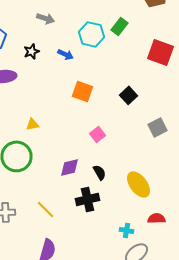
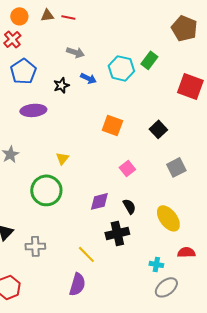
blue arrow: (66, 54) -> (88, 78), moved
yellow triangle: (32, 124) -> (62, 158), turned -40
gray square: (158, 127) -> (176, 167), moved
yellow line: (46, 209) -> (86, 254), moved

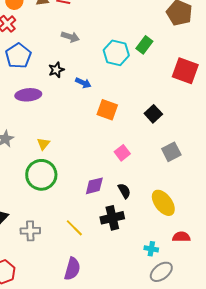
blue arrow: (88, 78) -> (83, 83), moved
yellow triangle: (62, 158) -> (43, 144), moved
yellow line: (86, 254) -> (74, 228), moved

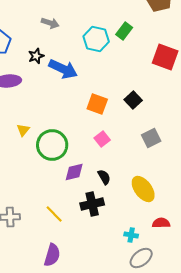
blue arrow: (83, 83) -> (63, 69), size x1.8
orange square: (107, 110) -> (97, 104), moved
green circle: (41, 175) -> (52, 145), moved

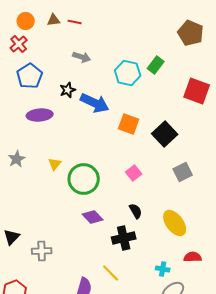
black square: (133, 100) -> (165, 134), size x1.4
orange square: (97, 104) -> (129, 124), moved
purple diamond: (74, 172) -> (93, 217), moved, turned 60
yellow line: (54, 214) -> (111, 273), moved

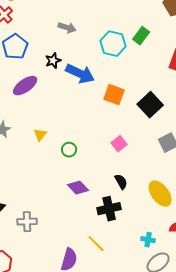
purple ellipse: (40, 115) -> (25, 86), turned -30
green circle: (84, 179) -> (69, 150), size x0.5

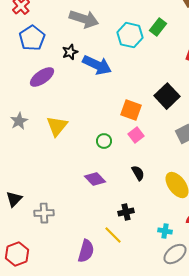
gray arrow: (67, 28) -> (84, 19), size x1.6
orange square: (114, 95) -> (131, 110), moved
yellow triangle: (40, 135) -> (57, 126), size x1.6
green circle: (69, 150) -> (104, 141), moved
black cross: (109, 209) -> (126, 212), moved, size x0.7

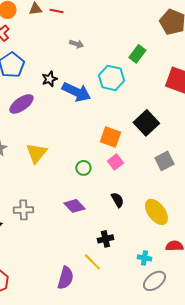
gray arrow: (84, 19) -> (76, 44), moved, size x0.5
cyan hexagon: (130, 35) -> (111, 78), moved
gray cross: (44, 213) -> (23, 210), moved

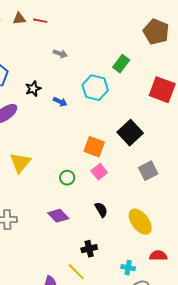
blue arrow: (76, 92) -> (60, 102), size x0.5

